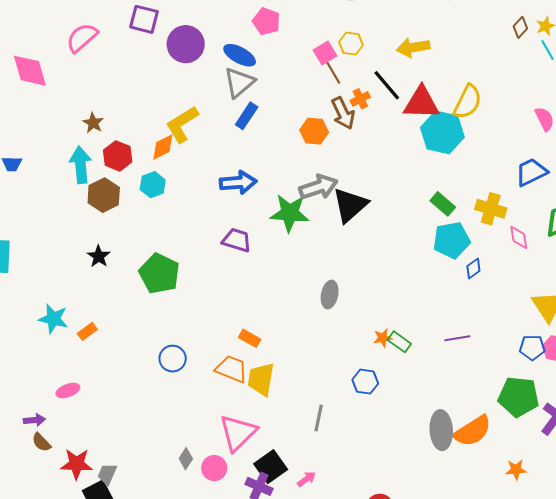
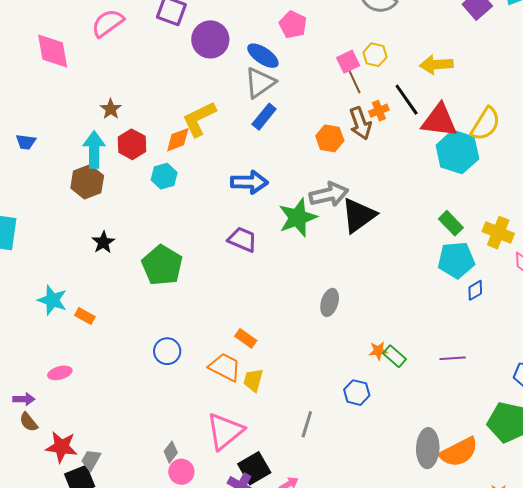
brown hexagon: (104, 195) -> (87, 182), moved
green star: (290, 213) -> (298, 218), turned -30
orange rectangle: (87, 331) -> (85, 316), turned 60
yellow trapezoid: (261, 379) -> (253, 380), size x0.7
pink circle: (214, 468) -> (181, 472), moved

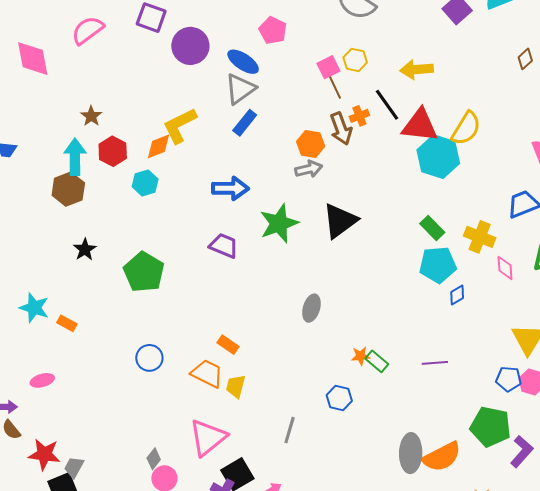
gray arrow: (329, 194) -> (309, 169), moved, size x0.7

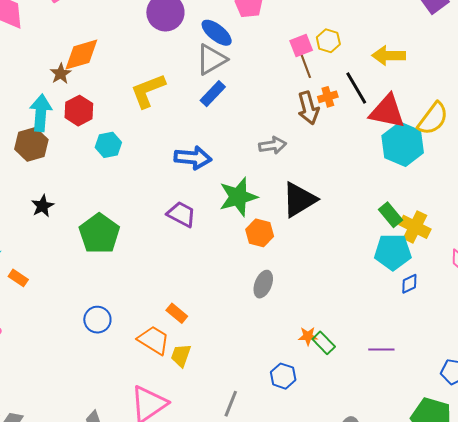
orange hexagon: (311, 144) -> (260, 233), moved
orange diamond: (159, 146) -> (81, 55), moved, size x1.4
yellow cross: (480, 237) -> (415, 227), moved

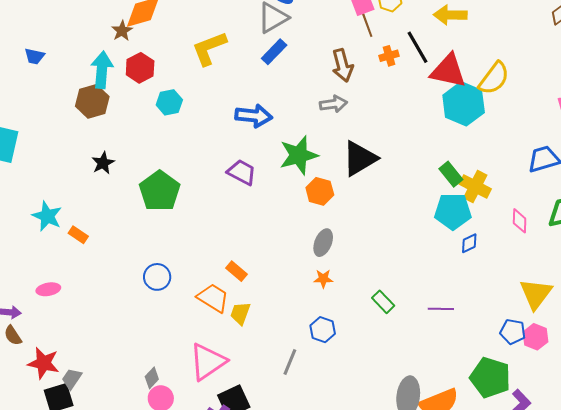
brown arrow: (308, 108) -> (342, 65), moved
orange star: (308, 336) -> (323, 279), moved
blue hexagon: (283, 376) -> (323, 330), moved

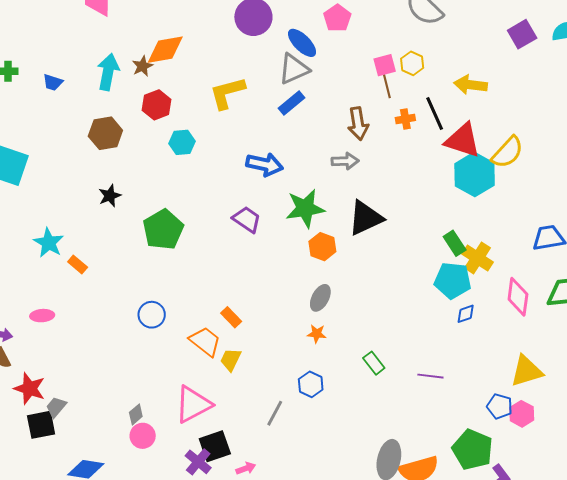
cyan arrow: (102, 70) -> (108, 72), moved
pink diamond: (520, 221) -> (518, 297), size x1.5
yellow triangle: (536, 294) -> (526, 371), turned 30

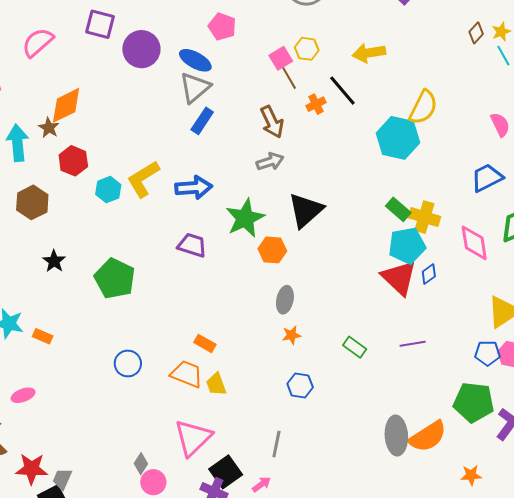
yellow L-shape: (227, 93) -> (143, 179), moved
red triangle: (463, 140) -> (399, 278), moved, turned 42
yellow trapezoid: (231, 360) -> (216, 384), turned -30
gray line: (275, 413) -> (276, 444), moved

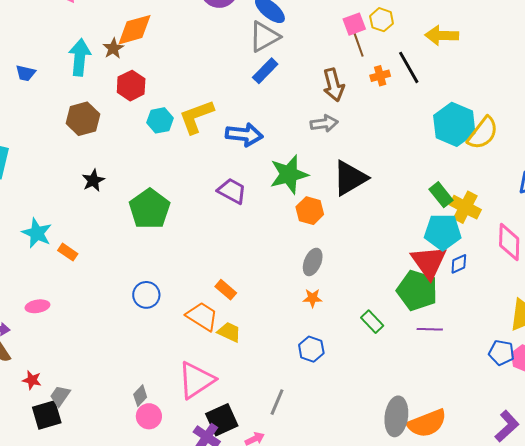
yellow semicircle: (423, 107) -> (483, 133), moved
yellow trapezoid: (216, 384) -> (229, 332), turned 125
green pentagon: (474, 402) -> (417, 290), moved
red star: (32, 469) -> (32, 380), size x0.6

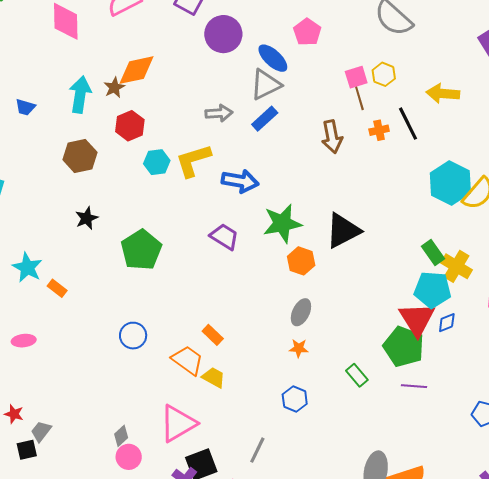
gray arrow: (324, 123) -> (219, 113), moved
black square: (47, 415) -> (27, 450), size x0.7

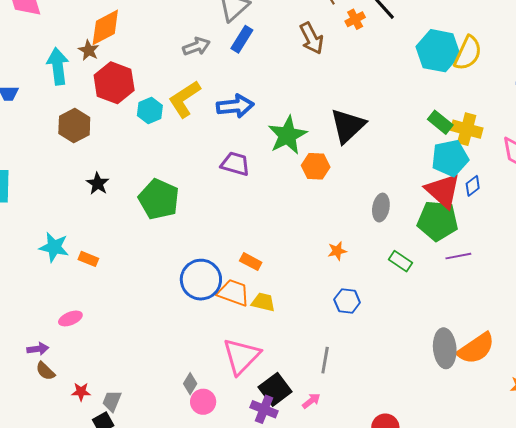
red hexagon: (130, 126) -> (114, 83), size x1.4
gray ellipse: (301, 312) -> (381, 208), moved
blue circle: (133, 336) -> (201, 280), moved, size x1.5

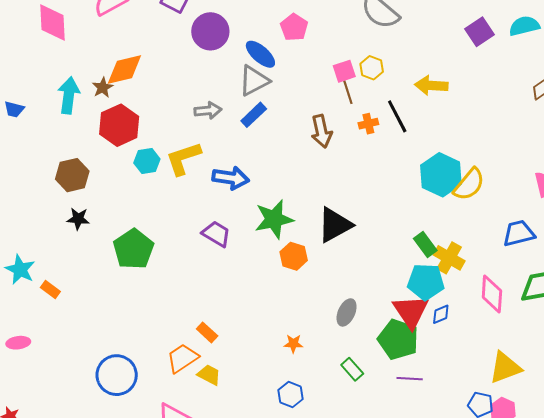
brown hexagon: (74, 125) -> (72, 175), moved
black star: (98, 184) -> (78, 219), turned 30
blue circle: (201, 280) -> (117, 375), moved
orange trapezoid: (233, 293) -> (182, 358), turned -68

